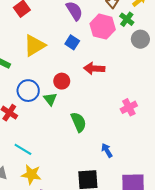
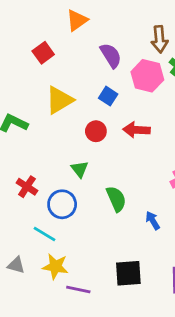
red circle: (62, 81) -> (96, 131), moved
blue circle: (28, 91) -> (62, 204), moved
blue arrow: (107, 150) -> (153, 220), moved

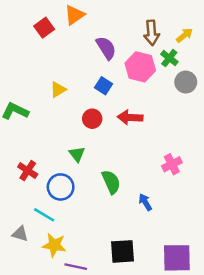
red square: (43, 53) -> (44, 28), moved
yellow triangle: (59, 100) -> (58, 90), size x0.6
gray triangle: (16, 265) -> (20, 234), moved

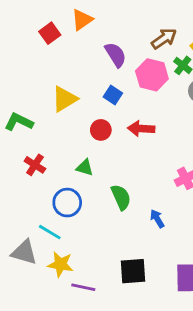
brown arrow: (152, 33) -> (164, 39), turned -120
yellow triangle: (58, 90) -> (65, 99), size x1.5
green triangle: (77, 154) -> (85, 168), turned -36
red cross: (28, 171) -> (35, 165), moved
gray triangle: (20, 234) -> (24, 252), size x1.5

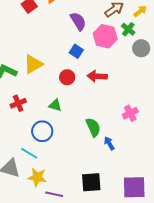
yellow triangle: (65, 99) -> (33, 64), moved
red cross: (35, 165) -> (18, 103), turned 35
green semicircle: (121, 197) -> (93, 127), moved

